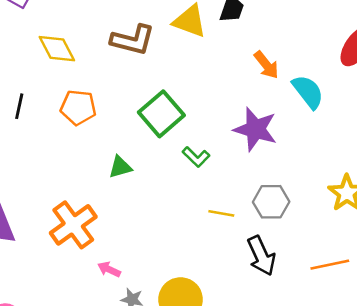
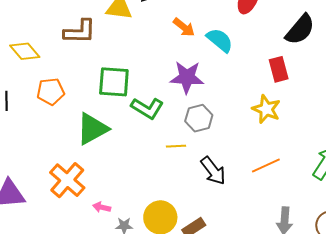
green square: (161, 114) -> (114, 82), turned -32
green L-shape: (196, 157) -> (147, 108), size x1.5
green triangle: (120, 167) -> (92, 129), size x1.8
gray hexagon: (271, 202) -> (199, 118), moved

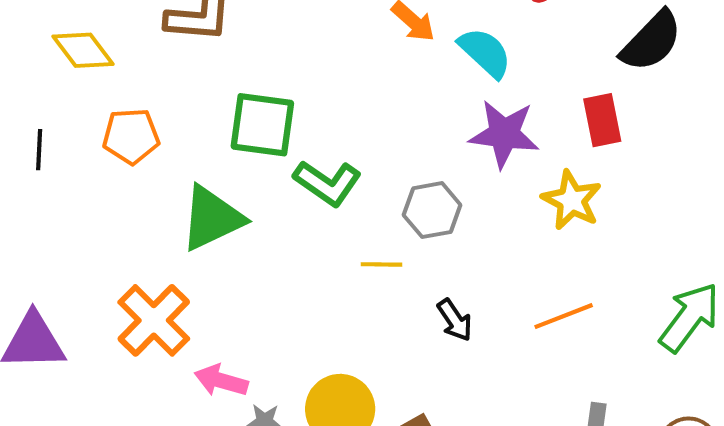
purple star: (187, 77) -> (504, 134), moved
black arrow: (213, 171) -> (455, 320), size x0.7
pink arrow: (102, 207) -> (221, 381), size x1.4

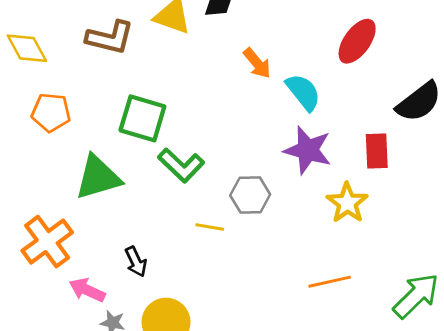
black arrow: (455, 320) -> (136, 262), moved

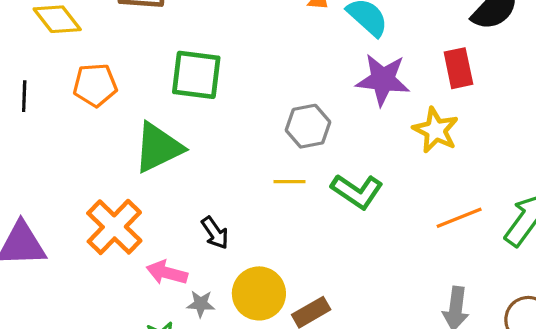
green L-shape: (181, 165) -> (357, 191), moved
gray hexagon: (250, 195) -> (308, 126), moved
orange line: (330, 282) -> (459, 218), moved

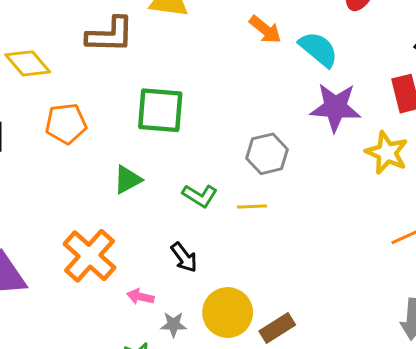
green triangle: (158, 148) -> (128, 180), size x0.6
green L-shape: (357, 191) -> (200, 196), moved, size x0.7
pink arrow: (167, 273) -> (140, 297), size x0.7

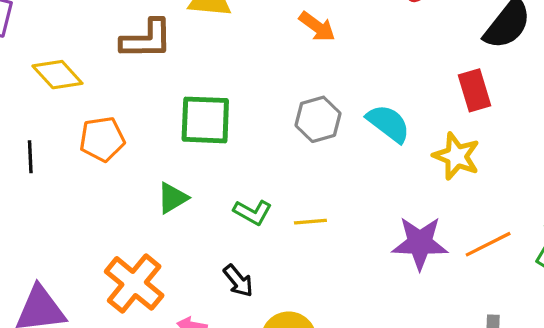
cyan semicircle: (318, 49) -> (388, 123), moved
purple star: (335, 107) -> (420, 243), moved
gray hexagon: (267, 154) -> (318, 119), moved

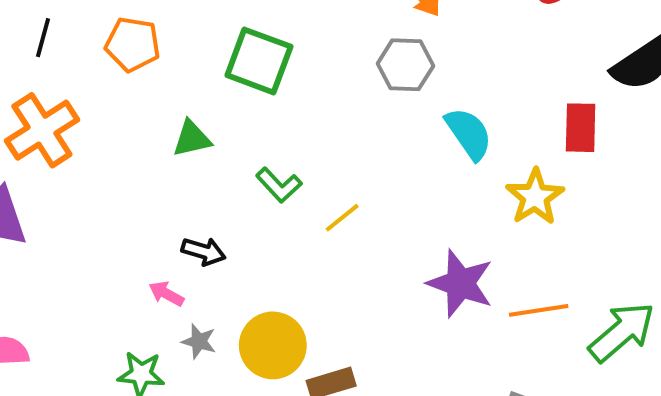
gray hexagon: (318, 119) -> (405, 65), moved
yellow line: (310, 222) -> (342, 218), turned -52
black arrow: (238, 281) -> (204, 251), moved, turned -52
orange cross: (134, 283) -> (42, 130), moved

